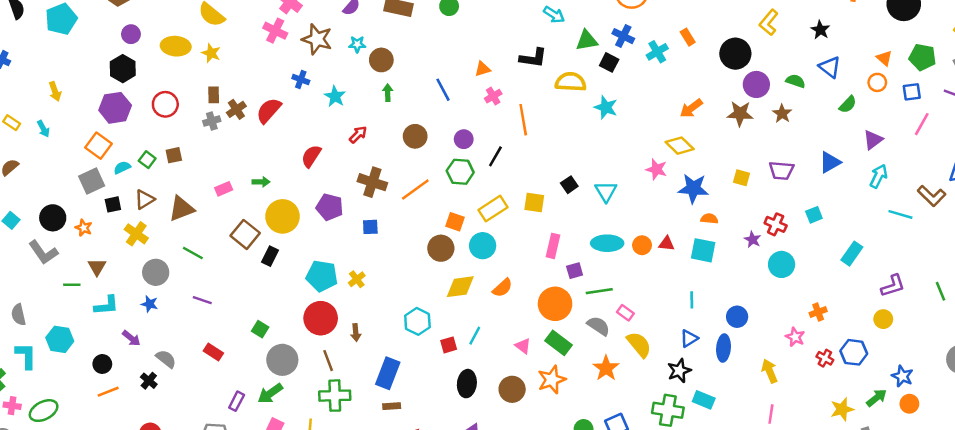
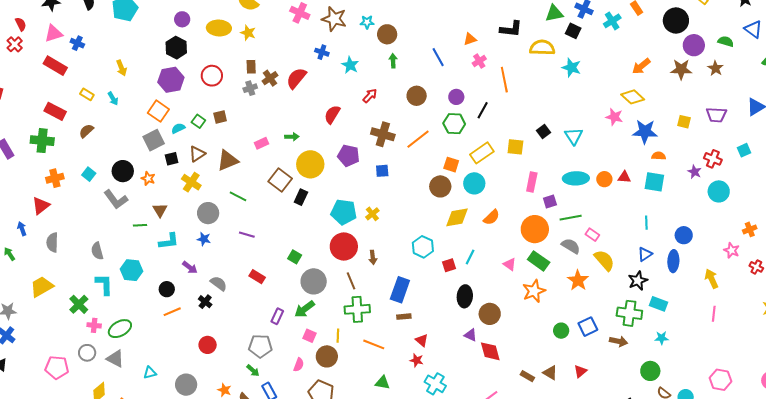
brown circle: (512, 389) -> (490, 314), moved

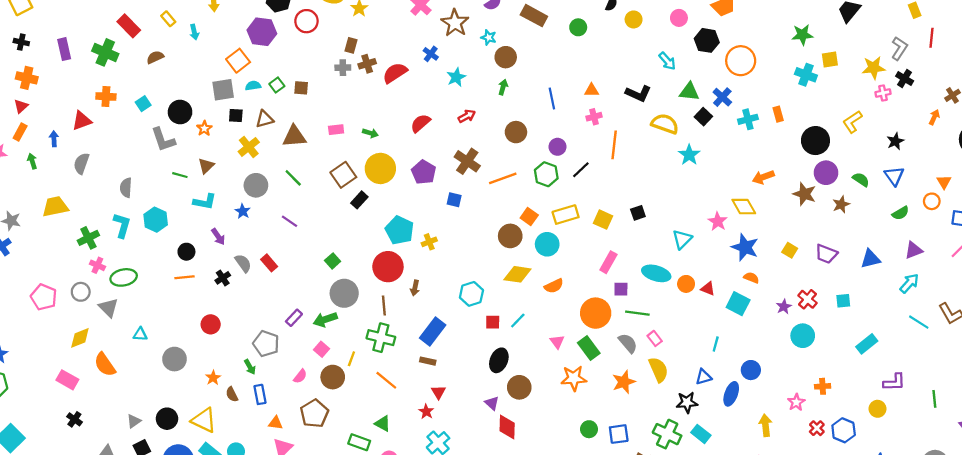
red circle: (212, 76) -> (306, 21), moved
cyan triangle: (574, 136) -> (682, 239), moved
red rectangle: (257, 277) -> (269, 263), moved

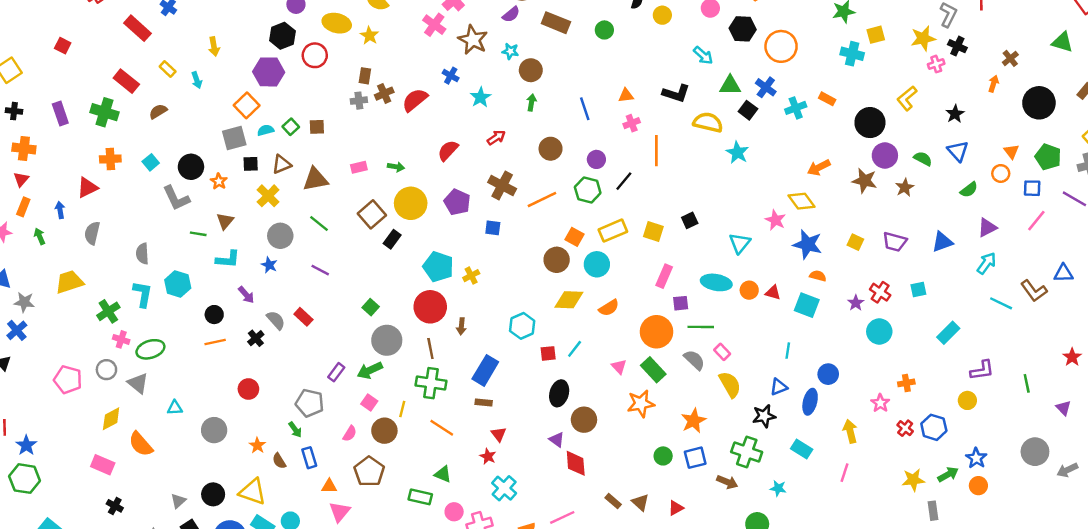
orange rectangle: (778, 114) -> (827, 99), turned -40
orange star: (624, 382) -> (694, 421), moved
cyan rectangle: (701, 434) -> (802, 449), moved

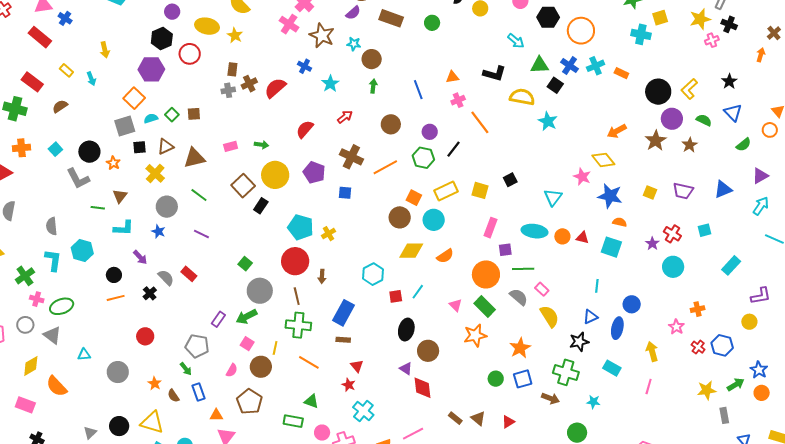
yellow L-shape: (907, 98) -> (689, 89), moved
cyan cross: (796, 108) -> (596, 66), moved
orange line: (656, 151) -> (480, 122), turned -35
brown star: (865, 181) -> (656, 141), turned 30

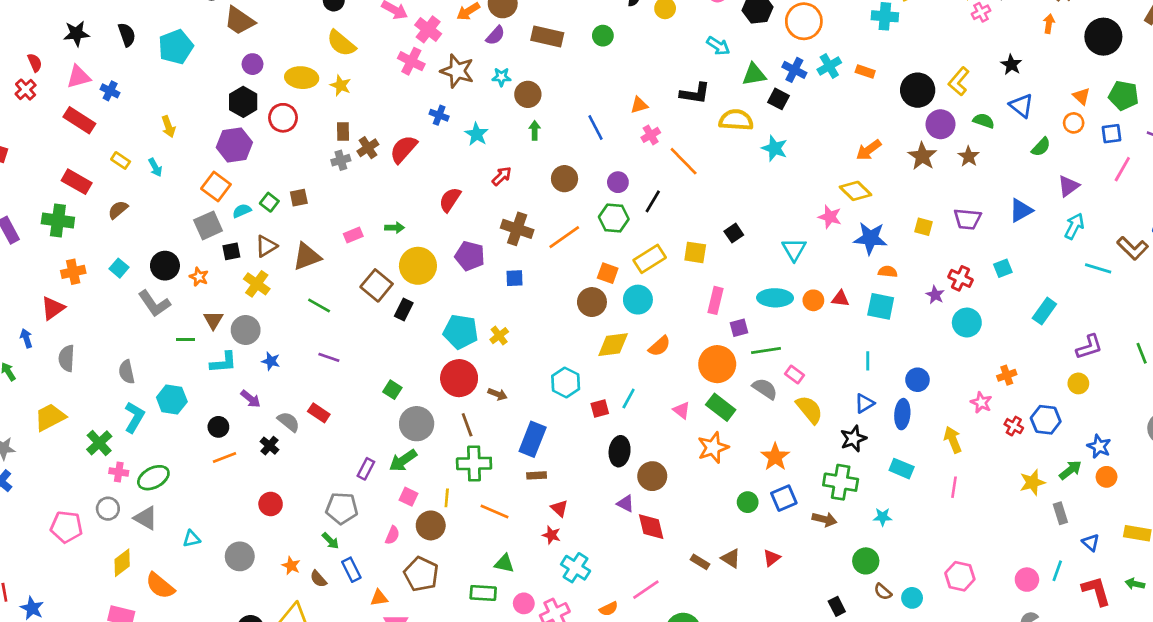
gray circle: (167, 207) -> (246, 330), moved
cyan L-shape: (53, 260) -> (134, 417), turned 30
brown arrow: (322, 276) -> (498, 394), turned -64

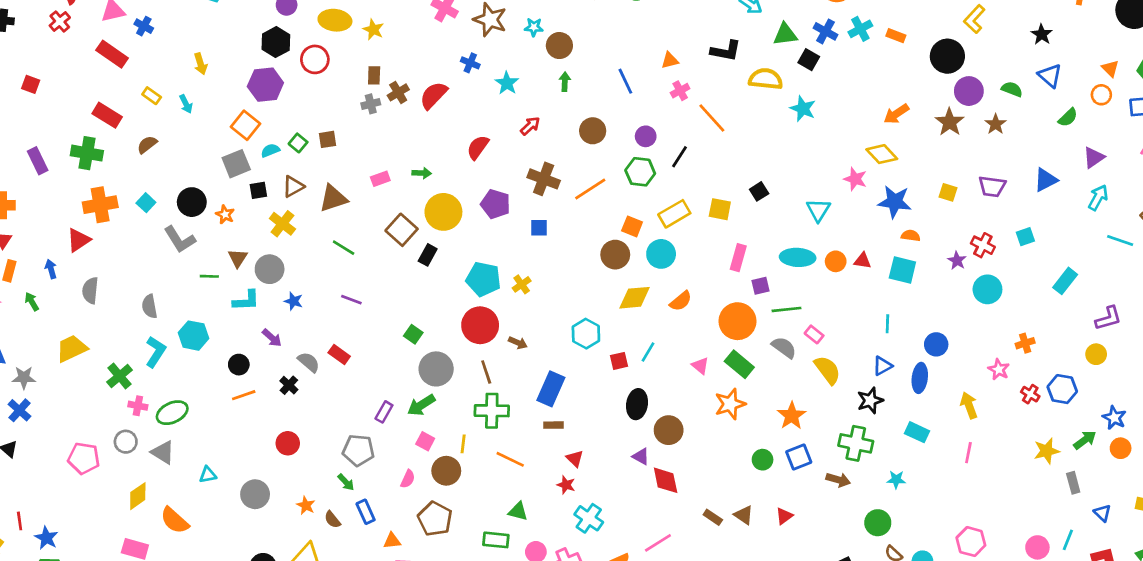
yellow L-shape: (959, 81) -> (974, 19), moved
orange cross: (73, 272) -> (100, 205), size x1.4

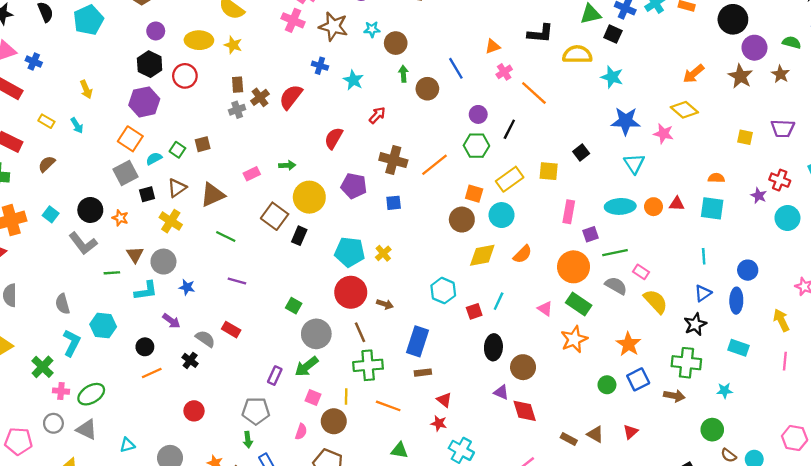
brown circle: (593, 131) -> (427, 89), moved
blue star: (895, 202) -> (626, 121), moved
green arrow: (346, 482) -> (248, 440), turned 42

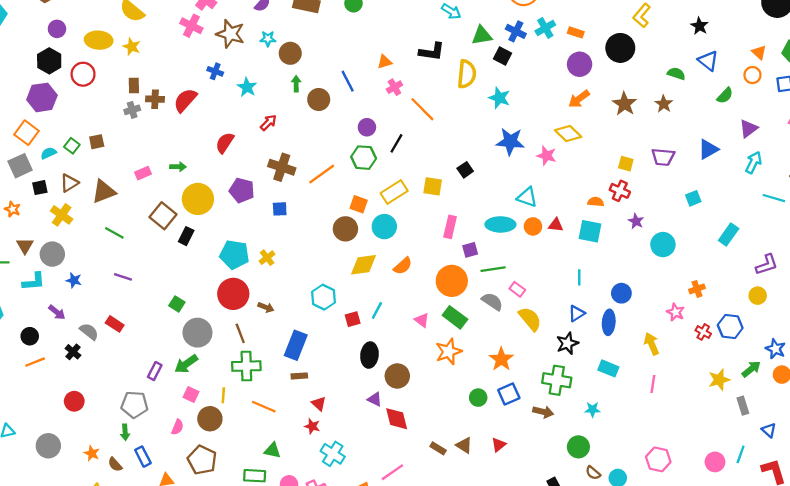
purple circle: (754, 48) -> (580, 64), moved
yellow semicircle: (577, 54) -> (467, 74), turned 92
brown cross: (260, 97) -> (155, 99), turned 36
cyan triangle: (634, 164) -> (527, 197), moved, turned -40
red cross: (780, 180) -> (620, 191), moved

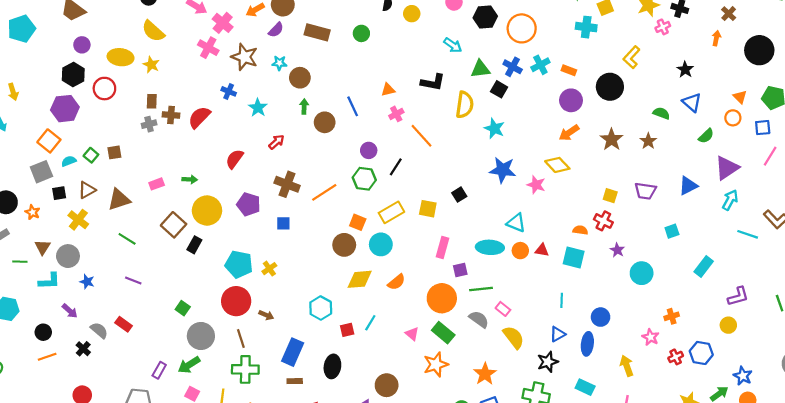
purple triangle: (748, 129) -> (727, 168), size x1.4
red cross: (703, 332) -> (676, 357), turned 32
black ellipse: (369, 355) -> (332, 366), moved

